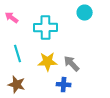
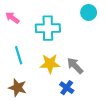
blue cross: (64, 85) -> (67, 88), turned 32

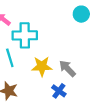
cyan cross: (48, 28) -> (25, 35), moved

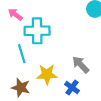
yellow star: (42, 66) -> (47, 74), moved

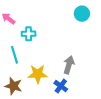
cyan cross: (37, 31) -> (29, 34), size x0.6
gray arrow: (81, 65) -> (69, 65), turned 60

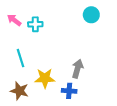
cyan cross: (29, 34) -> (35, 24), moved
blue cross: (61, 86) -> (69, 91), turned -32

